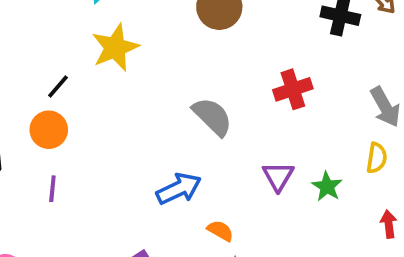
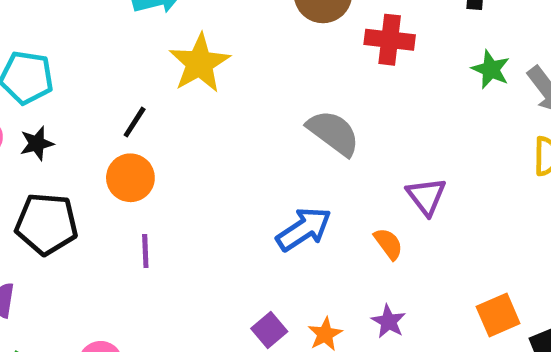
red cross: (293, 89) -> (390, 40), moved, turned 33
green star: (327, 187) -> (491, 69), moved
orange semicircle: (220, 231) -> (388, 244), moved, turned 32

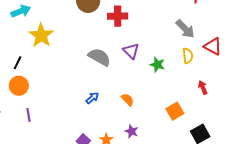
green star: (491, 69) -> (157, 65), moved
purple triangle: (426, 196) -> (131, 51), moved
blue arrow: (304, 229) -> (92, 98), size x0.6
orange square: (498, 315) -> (175, 111), moved

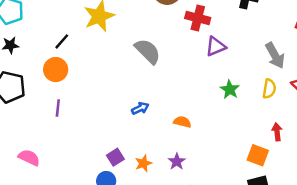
purple triangle: (131, 51) -> (216, 46), moved, turned 36
gray semicircle: (99, 57) -> (148, 51), moved
orange semicircle: (128, 100) -> (182, 122), turned -48
orange square: (175, 111) -> (258, 155), moved, turned 36

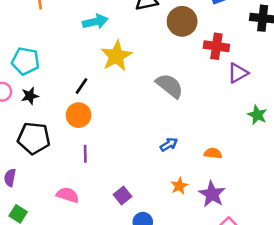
purple square: (115, 157) -> (123, 195), moved
pink semicircle: (29, 158) -> (68, 195), moved
purple star: (177, 162) -> (212, 194), size x1.5
orange star: (143, 163) -> (179, 186), moved

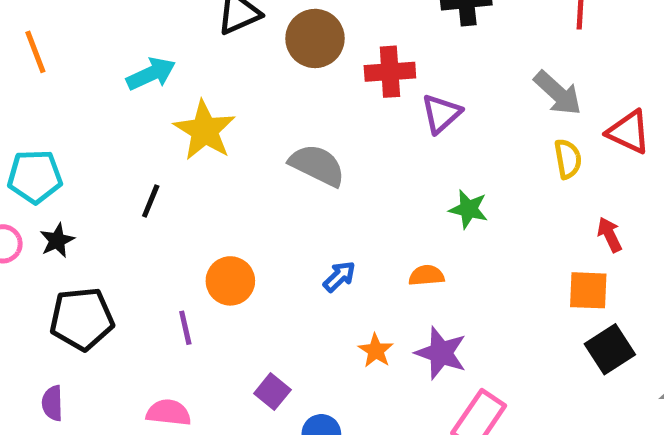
orange circle: (79, 115) -> (230, 281), moved
green star: (257, 115) -> (469, 209), moved

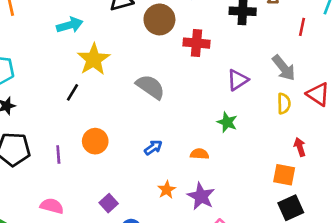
purple triangle: (441, 114) -> (238, 80), moved
black line: (151, 201) -> (73, 92), moved
purple line: (185, 328) -> (58, 154), moved

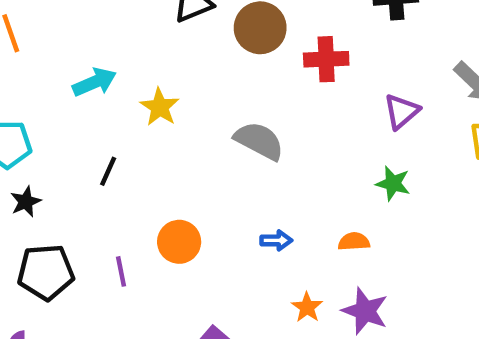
cyan arrow: (70, 25) -> (94, 82), moved
yellow star: (94, 59) -> (160, 107), size x0.7
black line: (73, 92) -> (108, 171), moved
blue arrow: (153, 148) -> (276, 240), turned 42

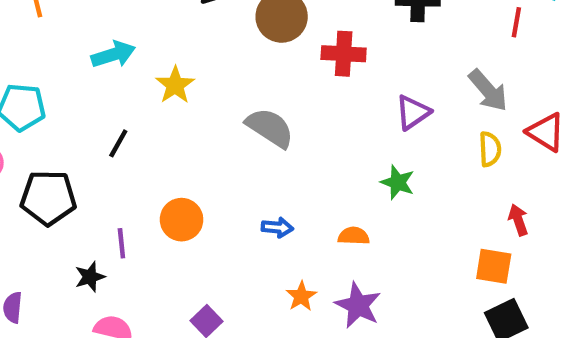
black star: (26, 202) -> (90, 277), moved
black pentagon: (46, 272) -> (48, 198), moved

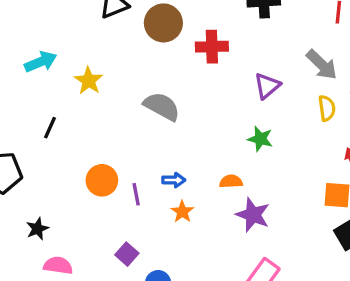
purple line: (121, 243) -> (136, 194), moved
orange star: (301, 296) -> (182, 212), moved
purple star: (358, 305) -> (253, 215), moved

